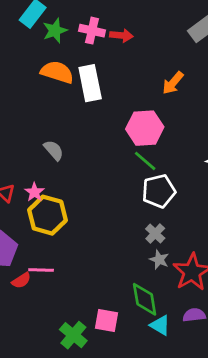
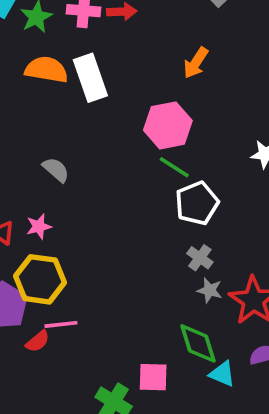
pink star: (34, 192) -> (39, 226), turned 30
yellow hexagon: (47, 215) -> (40, 279), moved

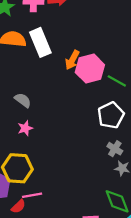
orange arrow: (196, 63) -> (72, 60), moved
green line: (174, 167) -> (117, 81), moved
pink star: (39, 226) -> (25, 128), moved

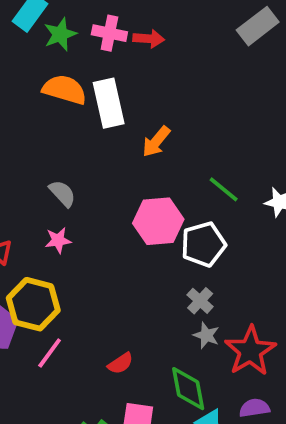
pink hexagon: (90, 69) -> (158, 221), moved
pink line: (32, 195) -> (50, 353), turned -54
red semicircle: (18, 206) -> (120, 363), moved

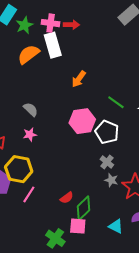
orange semicircle: (65, 90) -> (28, 54), turned -50
white rectangle: (109, 103) -> (53, 45), moved
white pentagon: (203, 244) -> (107, 132), turned -30
green diamond: (188, 389) -> (83, 208), moved, turned 60

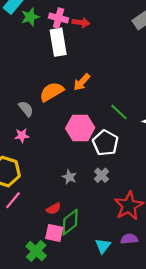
orange semicircle: (28, 54) -> (52, 92), moved
gray star: (111, 180) -> (69, 177), moved
pink square: (78, 226) -> (54, 233), moved
cyan triangle: (116, 226) -> (103, 246), turned 35

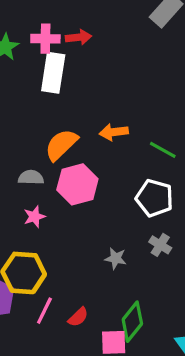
white rectangle: (58, 42) -> (53, 73), turned 32
orange arrow: (82, 82) -> (114, 132), moved, turned 54
gray semicircle: (26, 109) -> (31, 177), turned -35
pink hexagon: (80, 128) -> (77, 184), moved
red semicircle: (54, 209) -> (78, 317), moved

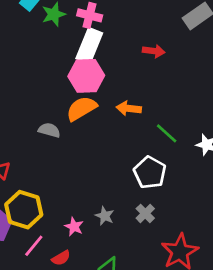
red arrow: (78, 37) -> (154, 51), moved
pink hexagon: (77, 184) -> (86, 76), moved
pink star: (34, 217) -> (74, 227), moved, turned 30

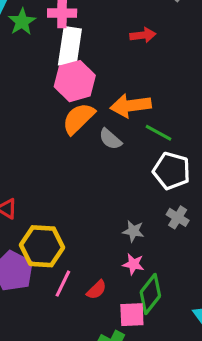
orange arrow: (129, 108) -> (131, 106), size x1.4
gray semicircle: (49, 130) -> (110, 139), moved, turned -140
green line: (167, 133) -> (158, 133), moved
pink star: (74, 227) -> (133, 264), moved

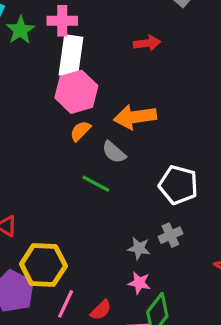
orange semicircle: (78, 118) -> (80, 131), size x0.6
green line: (158, 133) -> (96, 184), moved
gray cross: (178, 217) -> (170, 235), moved, turned 35

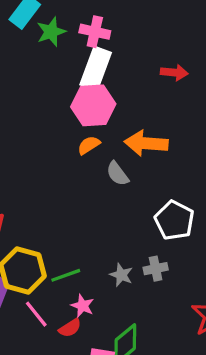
green line: (96, 184) -> (66, 275), moved, turned -60
pink star: (139, 283) -> (83, 306), moved
pink line: (66, 304) -> (36, 314), turned -76

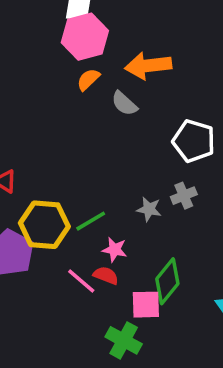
pink line: (36, 314) -> (81, 281), moved
red semicircle: (70, 328) -> (106, 275), turned -115

